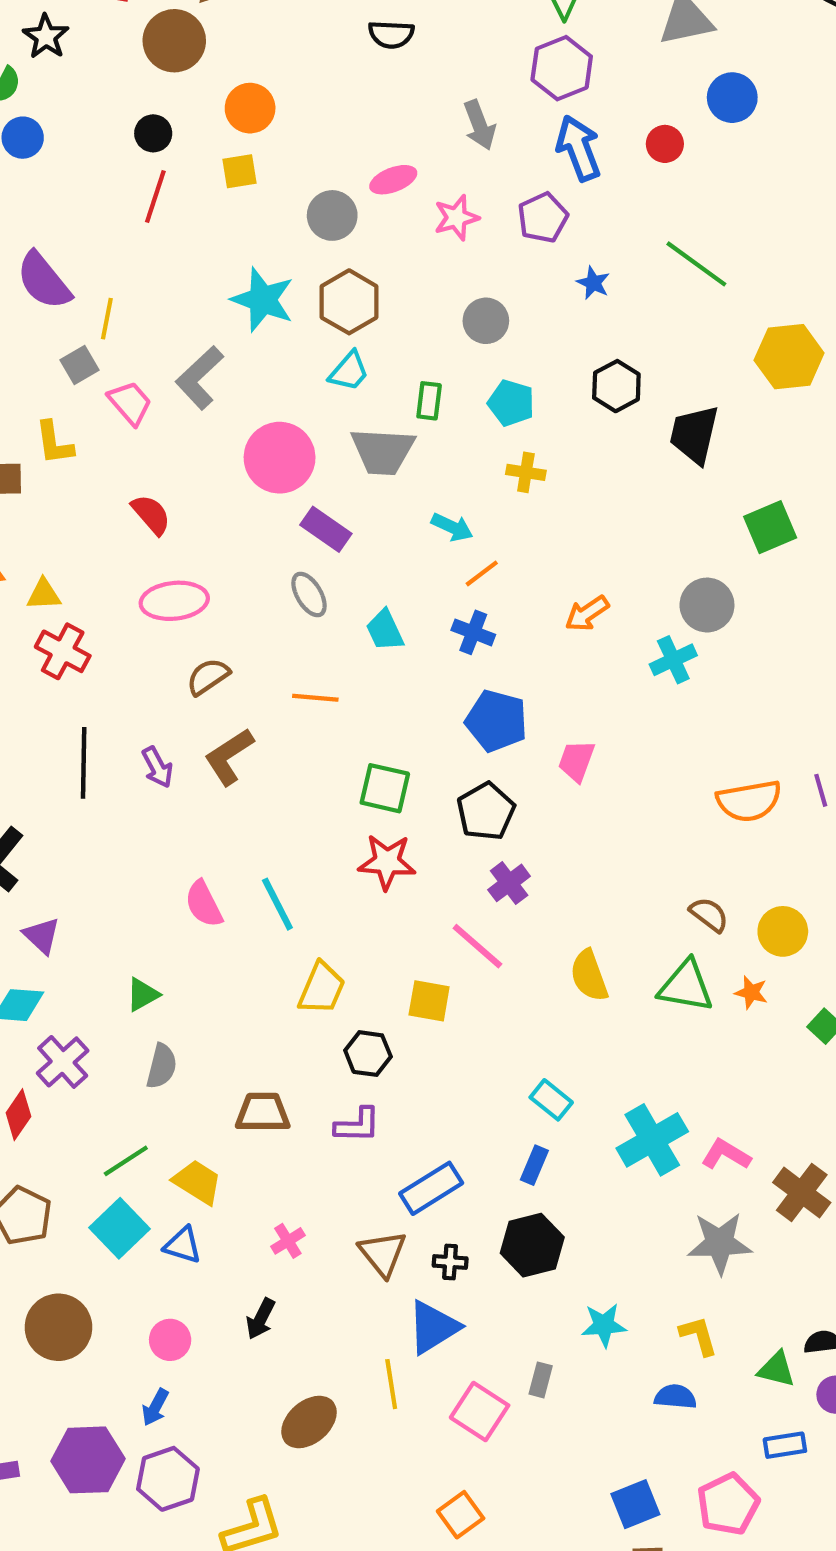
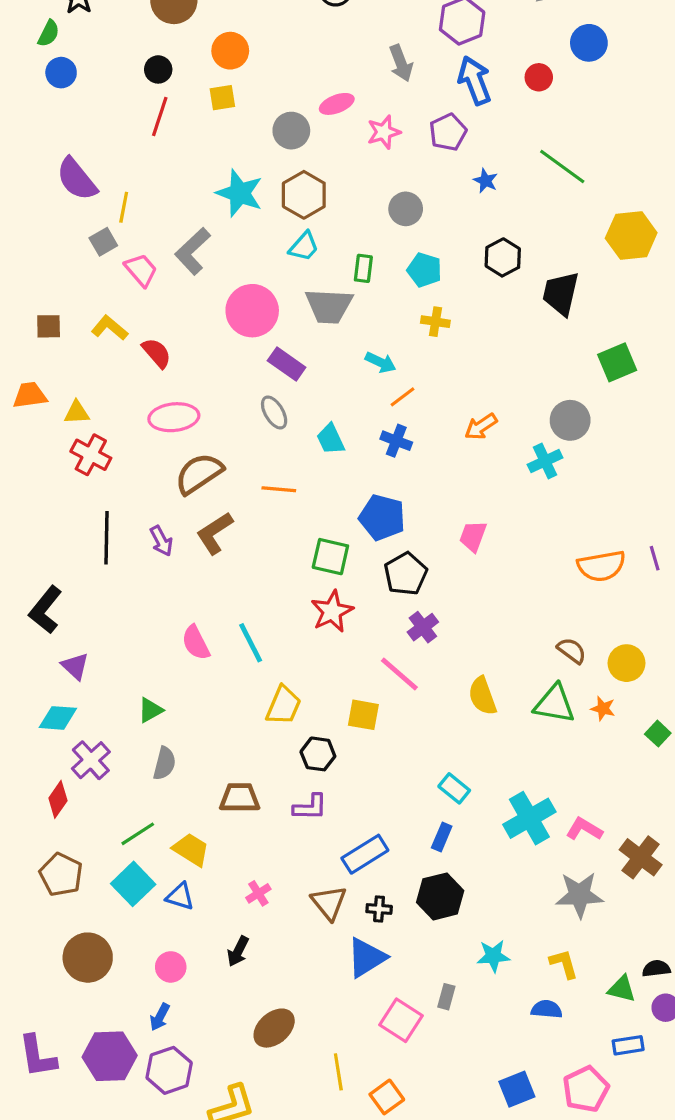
yellow L-shape: (54, 443) -> (110, 328), moved, turned 138
brown semicircle: (208, 677) -> (199, 474), size x1.5
blue pentagon: (496, 721) -> (382, 517), moved
red star: (387, 862) -> (332, 611), turned -30
yellow line: (391, 1384) -> (338, 1072), moved

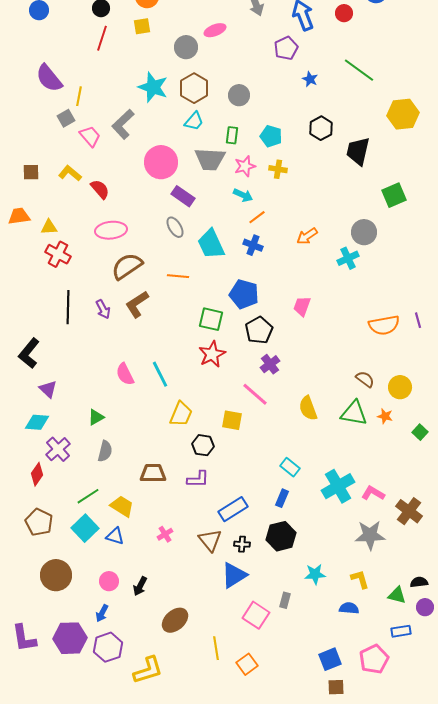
pink star: (384, 132) -> (245, 166), moved
gray circle: (406, 209) -> (239, 95), moved
cyan trapezoid: (330, 439) -> (211, 244), size x1.5
black arrow: (238, 951) -> (140, 586), moved

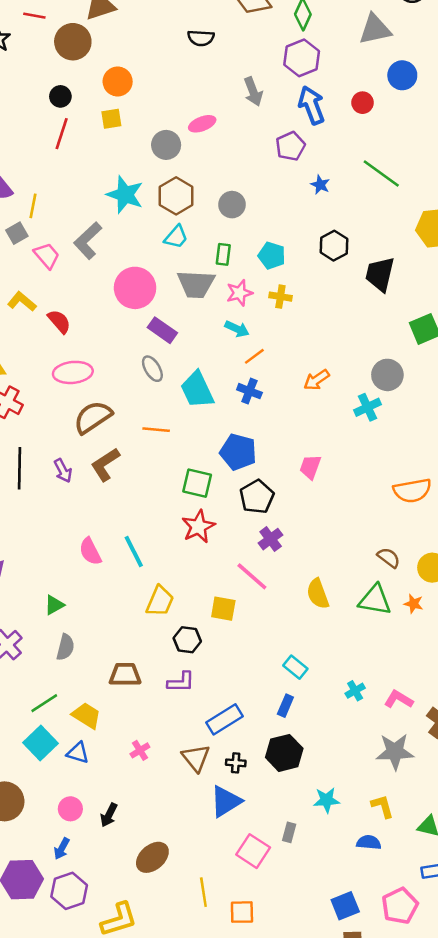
cyan cross: (338, 486) -> (355, 691), size x0.5
orange square: (247, 664) -> (242, 912), turned 35

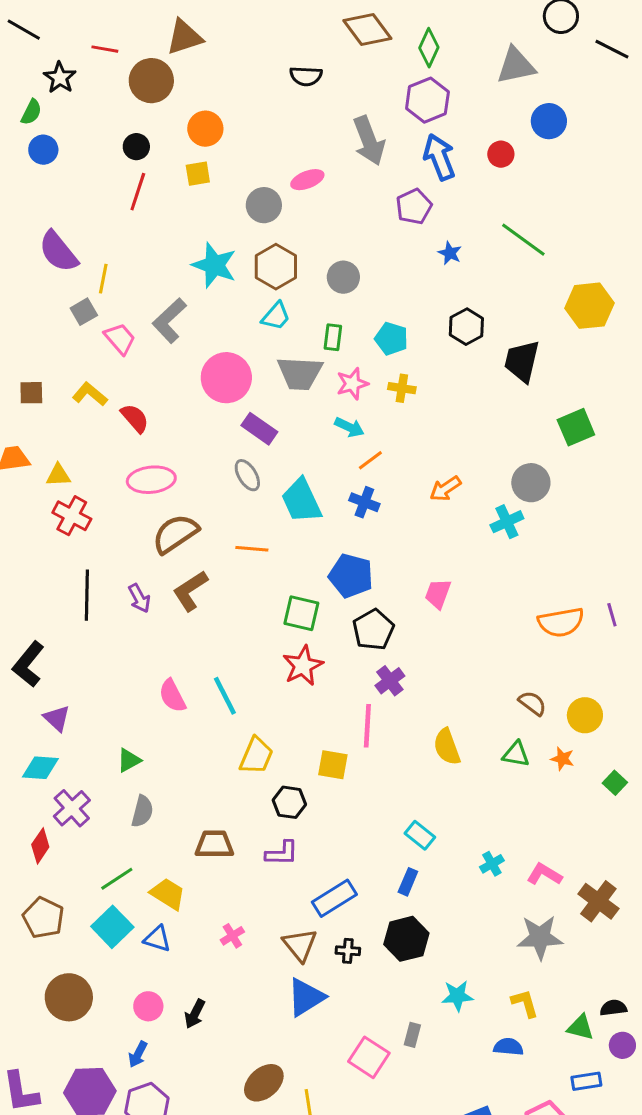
gray arrow: (253, 91) -> (369, 141), size x1.4
pink line: (252, 576) -> (367, 726), turned 52
green triangle: (375, 600) -> (516, 754), size x0.7
blue triangle: (226, 801) -> (306, 997), moved
brown ellipse: (152, 857) -> (264, 1083), moved

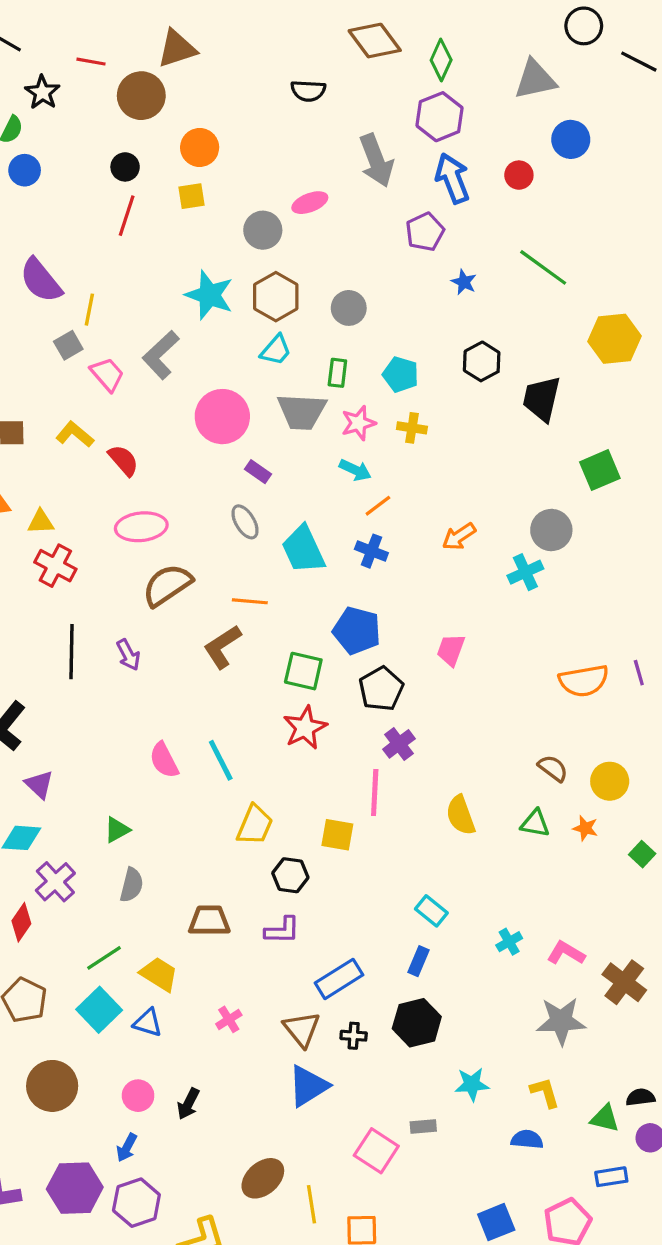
purple rectangle: (259, 429) -> (258, 472), size x0.7
brown L-shape: (190, 591) -> (222, 647), moved
gray rectangle: (412, 1035) -> (423, 1126), turned 70

